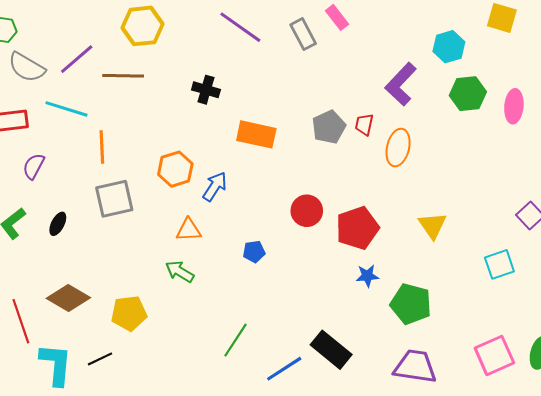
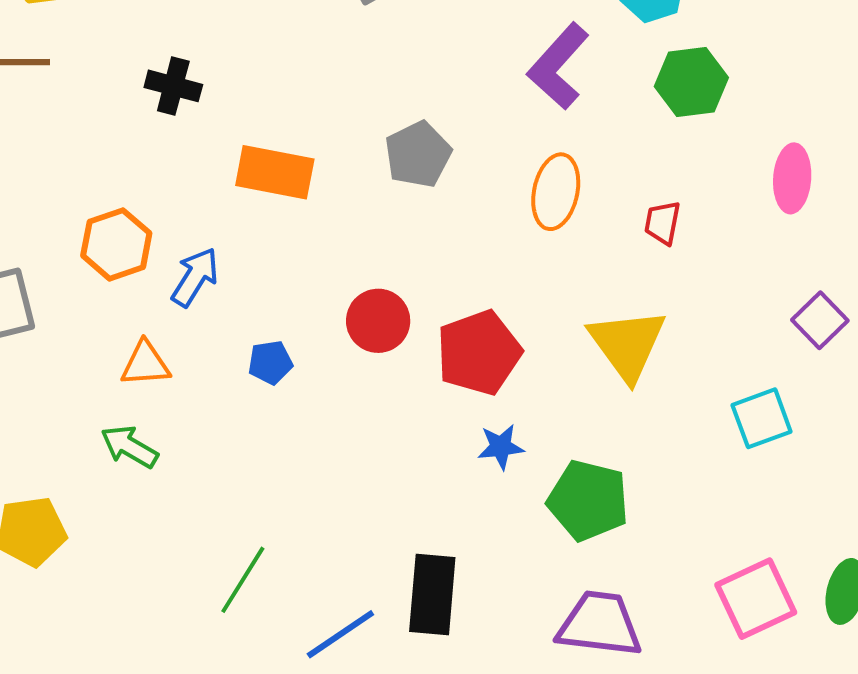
pink ellipse: (514, 106) -> (792, 178), moved
red trapezoid: (364, 125) -> (663, 223), moved
yellow triangle: (432, 225) -> (627, 344), size x1.4
blue pentagon: (254, 252) -> (270, 362), moved
black rectangle: (331, 350) -> (432, 595), turned 57

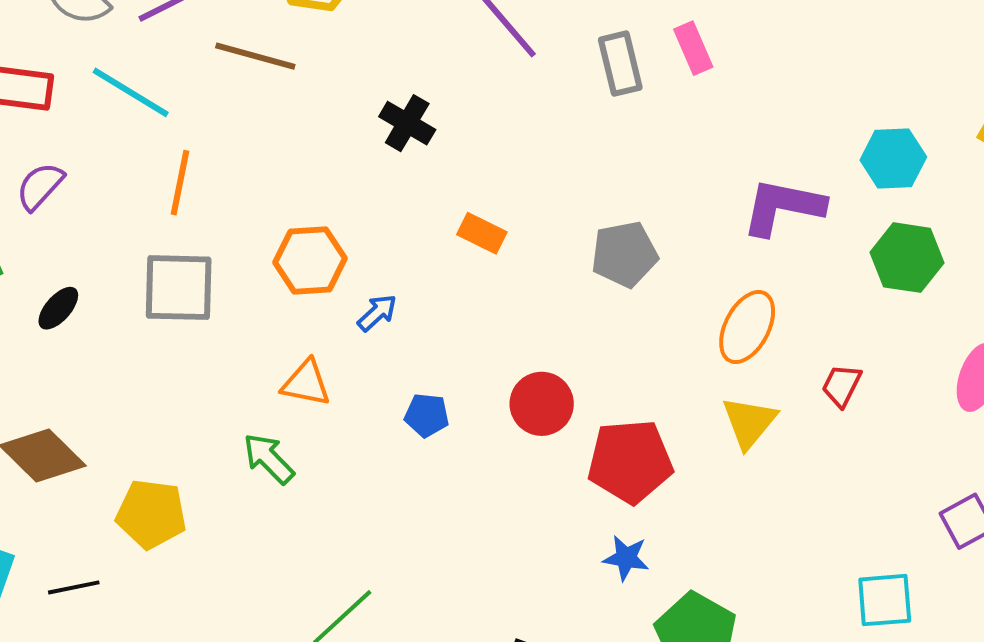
purple L-shape: (558, 66) -> (783, 207), turned 44
orange rectangle: (275, 172) -> (482, 233), size x0.6
blue arrow: (195, 277) -> (377, 313), size x0.7
yellow triangle: (627, 344) -> (749, 422), moved, size x0.7

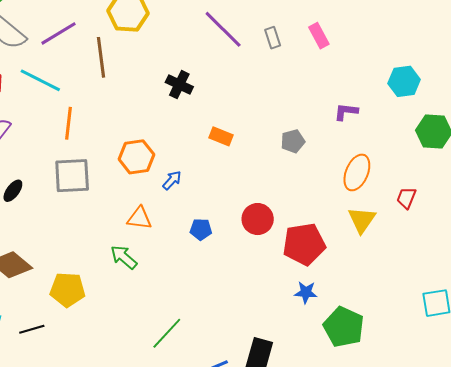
brown line: (255, 56) -> (101, 57), turned 72
gray rectangle: (620, 64) -> (273, 38), moved, size x0.7
cyan hexagon: (893, 158) -> (404, 81), moved
purple L-shape: (783, 207) -> (346, 112), moved, size x0.6
gray pentagon: (624, 254) -> (293, 141), size x0.7

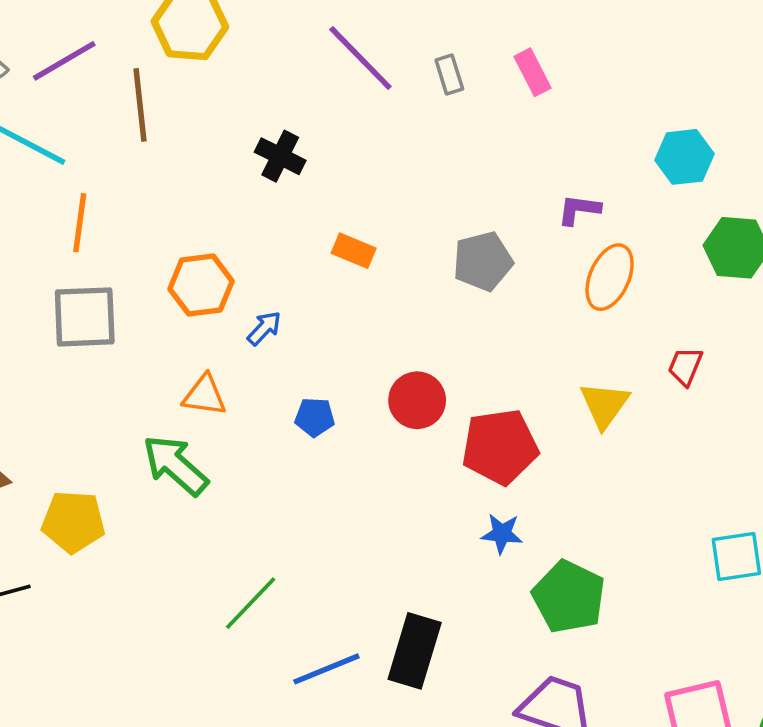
gray pentagon: (293, 141) -> (483, 261), size x1.4
orange ellipse: (357, 172) -> (610, 277), moved
green arrow: (124, 257) -> (175, 465), size x1.4

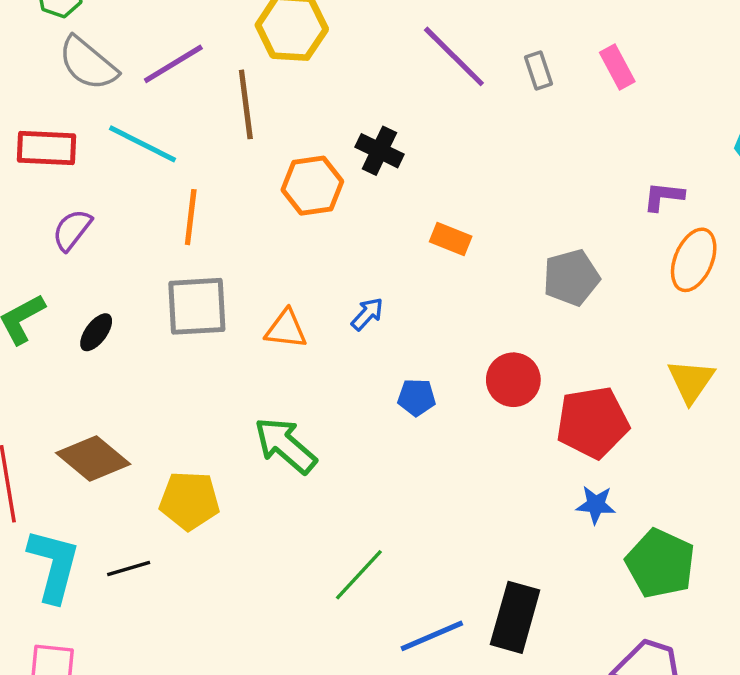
gray pentagon: (483, 261) -> (571, 278), moved
orange hexagon: (201, 285) -> (312, 186), moved
orange triangle: (205, 395) -> (286, 329), moved

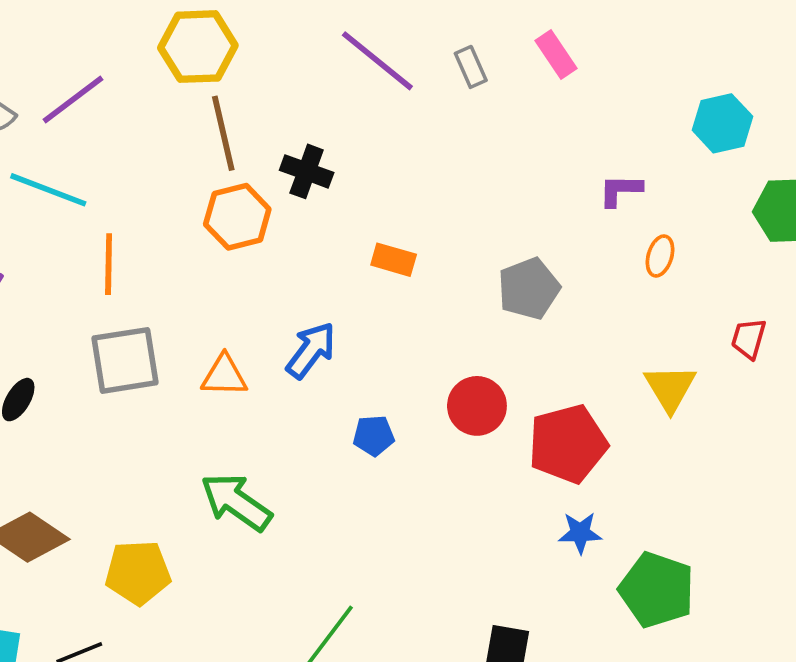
brown line: (246, 104) -> (223, 133), moved
orange ellipse: (694, 260) -> (660, 256), size x0.6
blue arrow: (367, 314) -> (311, 350), size x1.5

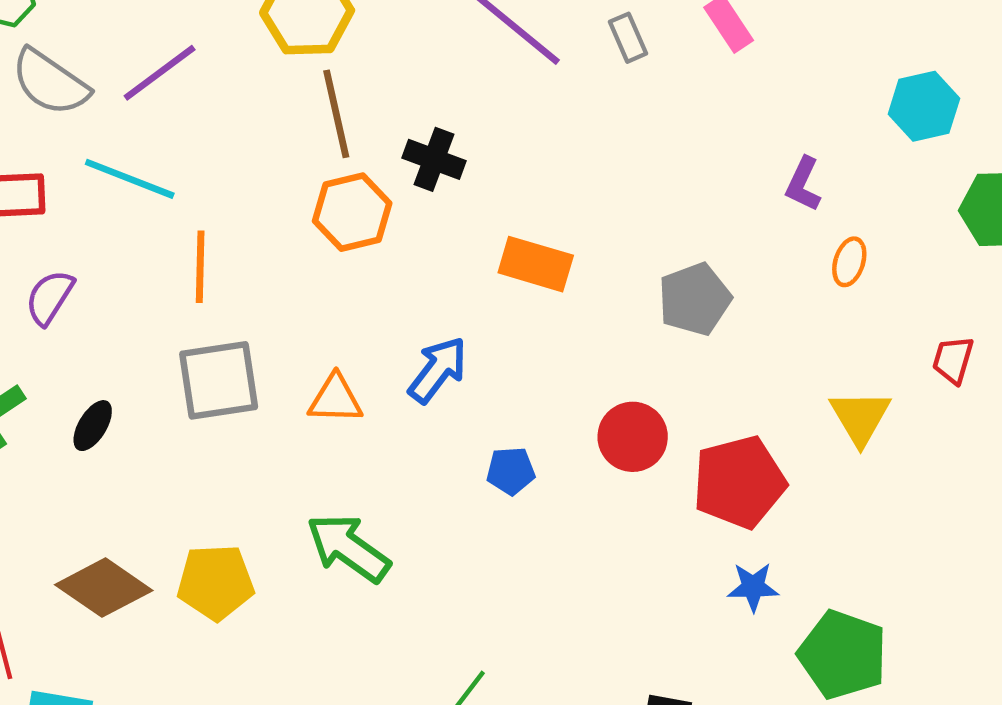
purple L-shape: (620, 190) -> (803, 184), turned -66
orange rectangle: (394, 260) -> (536, 264), size x1.4
yellow pentagon: (138, 572) -> (216, 582), moved

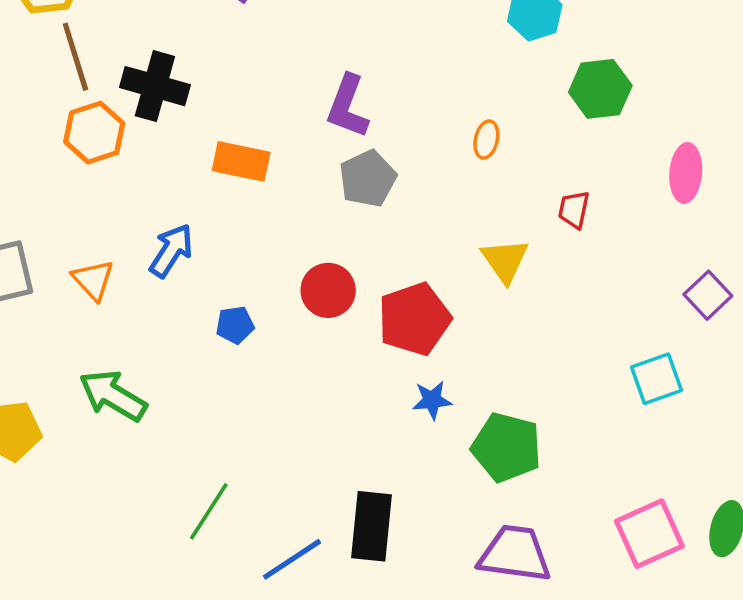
black cross: (434, 159) -> (155, 86), size x1.4
purple L-shape: (803, 184) -> (348, 106), moved, size x1.5
orange triangle: (335, 399) -> (93, 280), turned 51

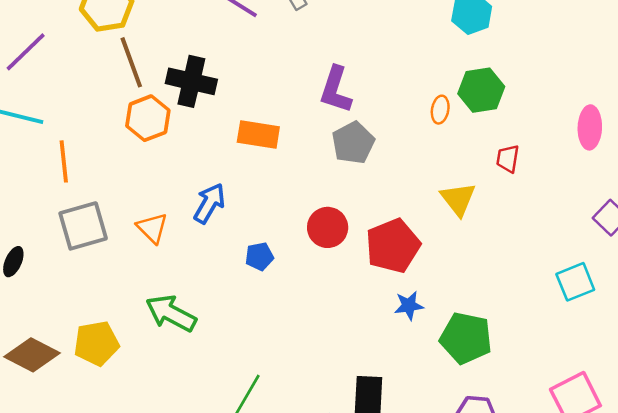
green hexagon: (600, 89) -> (481, 90), moved

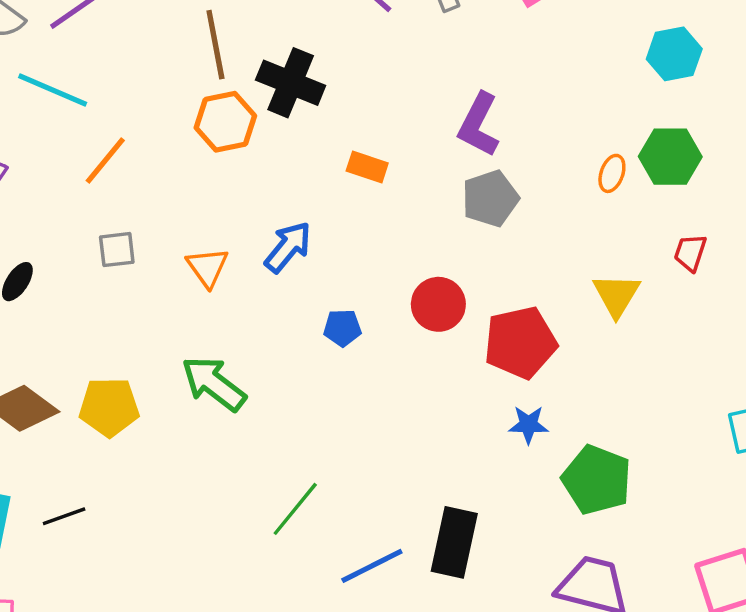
orange rectangle: (258, 134) -> (367, 167), size x0.7
orange line: (64, 161) -> (105, 160), turned 36
gray square: (83, 226) -> (117, 250), size x0.6

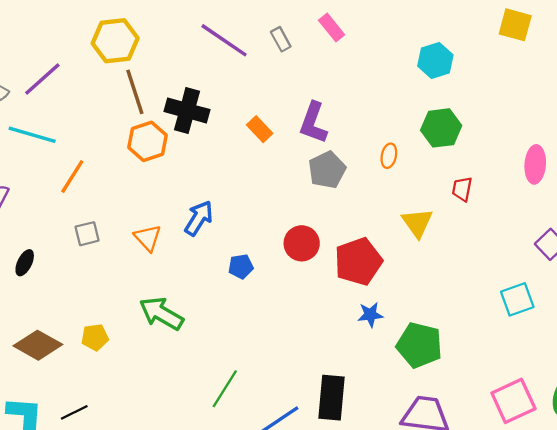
orange rectangle: (367, 167) -> (260, 129), moved, turned 35
orange ellipse: (612, 173) -> (389, 156), moved
yellow pentagon: (109, 407) -> (95, 337), size x0.7

